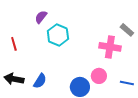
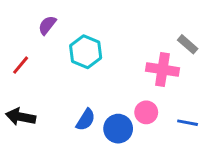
purple semicircle: (41, 17) -> (47, 25), moved
red line: (14, 44) -> (21, 65), turned 56
blue semicircle: (40, 81) -> (86, 120), moved

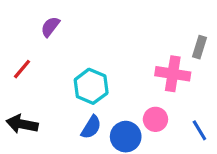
gray rectangle: (188, 44) -> (199, 47), turned 66
cyan hexagon: (86, 52) -> (91, 86), moved
blue line: (188, 123) -> (199, 130), turned 48

